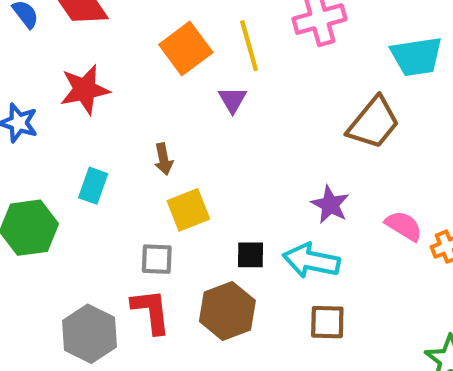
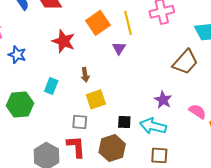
red star: (85, 90) -> (64, 41), moved, turned 30

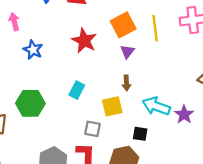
purple triangle: (119, 48) -> (127, 52), moved
brown arrow: (85, 75) -> (126, 83), moved
cyan rectangle: (51, 86) -> (77, 90), moved
cyan arrow: (153, 126) -> (156, 106), moved

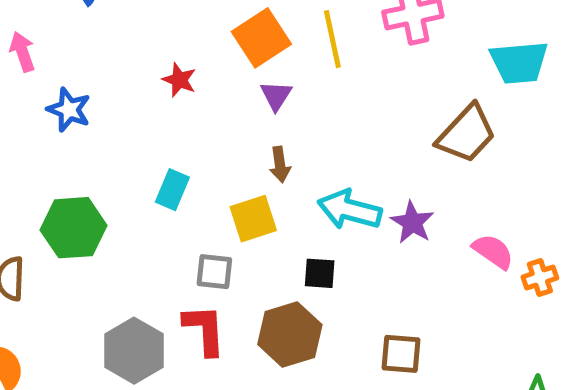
red star: (84, 41) -> (179, 80), size x0.6

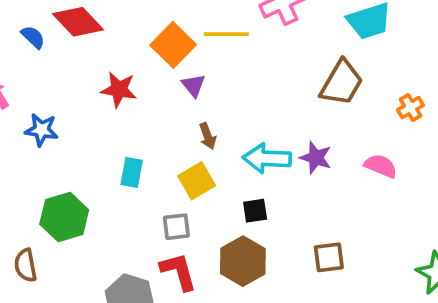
yellow line: (332, 39) -> (226, 34), turned -66
red star: (179, 80) -> (119, 90), size x1.4
orange cross: (540, 278) -> (411, 108), moved

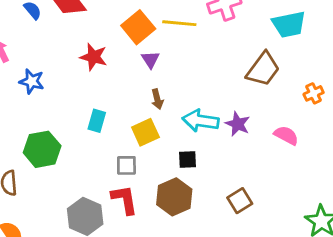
brown square: (329, 257) -> (240, 201), turned -30

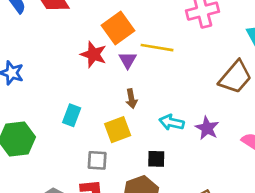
yellow line: (179, 23) -> (157, 48), moved
red star: (94, 57) -> (94, 54), moved
cyan arrow: (201, 121) -> (172, 122), size x0.7

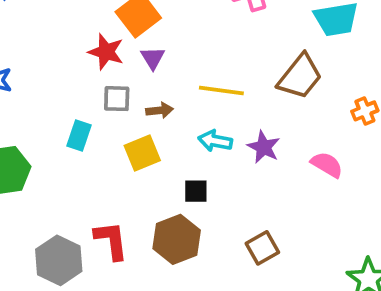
yellow line: (157, 48) -> (221, 91), moved
brown arrow: (131, 99) -> (160, 110), turned -84
gray square: (97, 160) -> (117, 99), moved

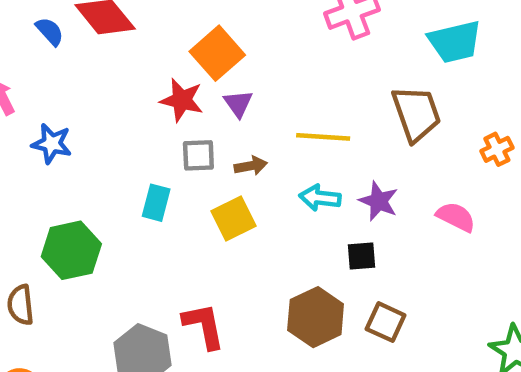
brown trapezoid: (300, 77) -> (416, 114), turned -54
black square: (196, 191) -> (362, 256), moved
brown hexagon: (177, 239) -> (316, 317), moved
brown square: (262, 248) -> (386, 322), turned -32

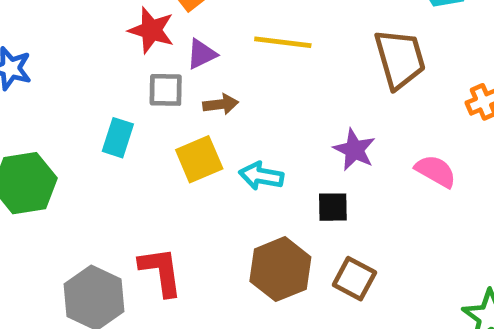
purple triangle: (238, 104) -> (202, 54), moved, turned 36
yellow line: (323, 137) -> (283, 42), moved
cyan arrow: (320, 198) -> (261, 176), moved

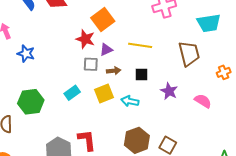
cyan rectangle: (118, 138) -> (72, 93), moved, turned 35
black square: (333, 207) -> (142, 74), moved

